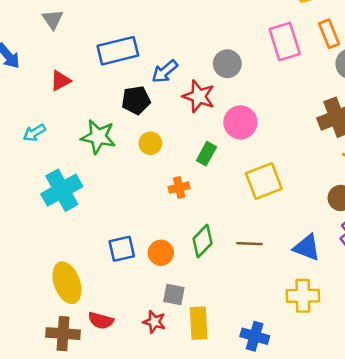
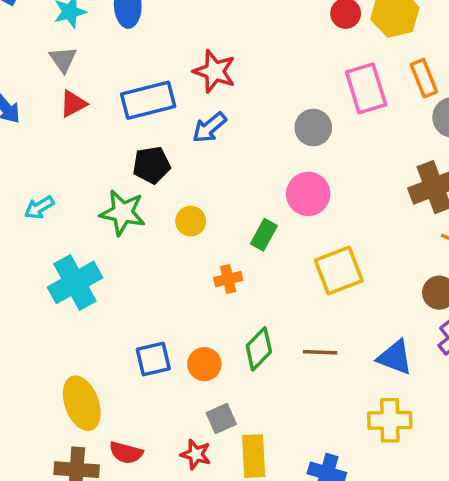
gray circle: (227, 64) -> (313, 128), moved
red triangle: (60, 81) -> (73, 104), moved
red star: (199, 96) -> (215, 71), moved
black pentagon: (136, 100) -> (152, 165), moved
gray square: (174, 294) -> (221, 419), turned -35

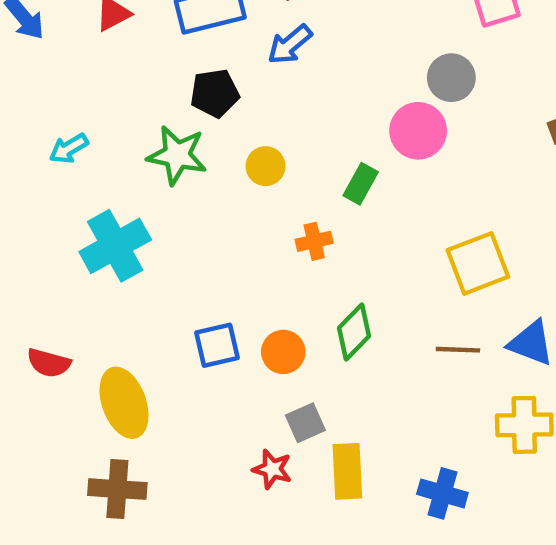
gray circle: (313, 128) -> (451, 78), moved
yellow square: (339, 270) -> (478, 263), moved
brown line: (320, 352) -> (458, 350), moved
red semicircle: (126, 453) -> (49, 363), moved

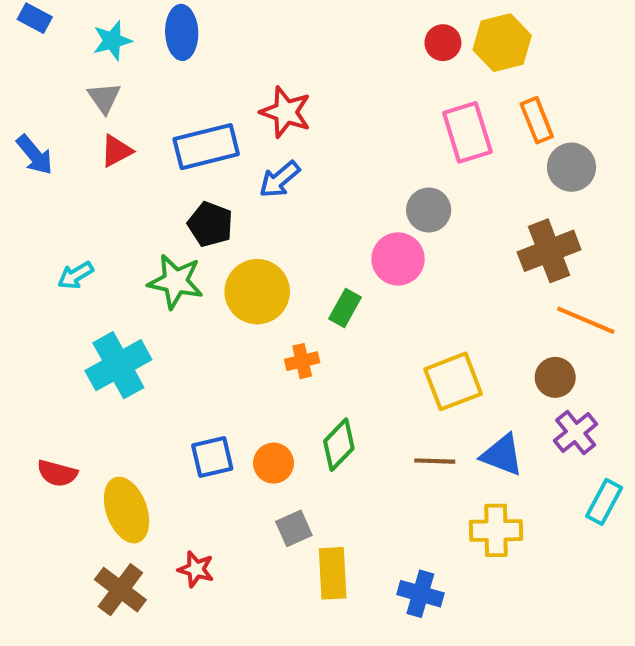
black pentagon: (215, 93) -> (210, 224), turned 30
yellow circle: (266, 166) -> (257, 292), size x1.8
red star: (272, 469) -> (196, 569), moved
brown cross: (117, 489) -> (120, 590), turned 33

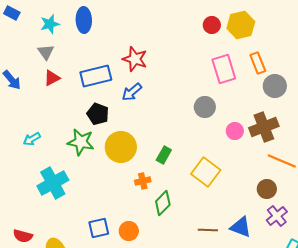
pink circle: (398, 259) -> (235, 131), moved, size x0.7
yellow square: (453, 381) -> (206, 172), moved, turned -32
green diamond: (339, 445) -> (163, 203), moved

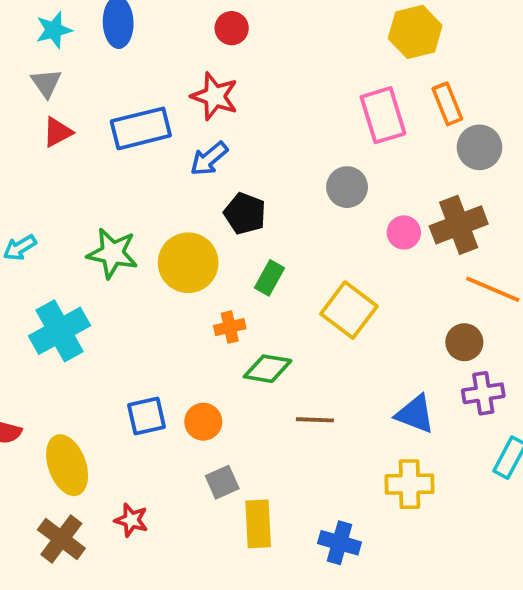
red circle: (212, 25) -> (232, 28), moved
black pentagon: (98, 114) -> (245, 214), moved
green diamond: (163, 203) -> (268, 369), turned 55
purple cross: (277, 216) -> (483, 393), turned 30
brown line: (208, 230) -> (315, 420), moved

